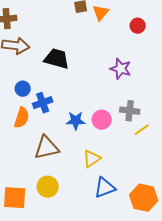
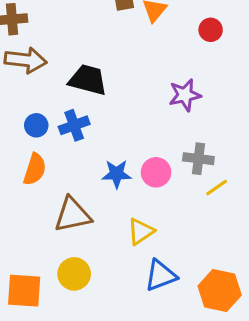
purple star: (121, 69) -> (185, 95), turned -30
blue cross: (43, 103) -> (74, 125), moved

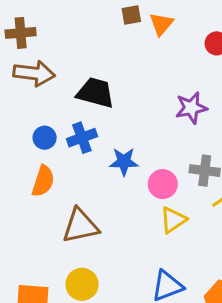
blue star: (117, 174) -> (124, 162), moved
yellow triangle: (141, 231) -> (173, 220), moved

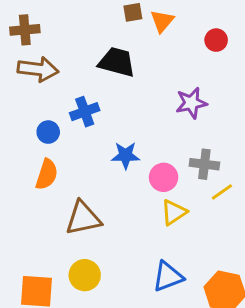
black trapezoid: (95, 93) -> (117, 62), moved
blue cross: (82, 138) -> (85, 112), moved

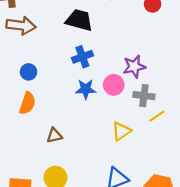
purple star: (191, 103) -> (134, 67), moved
blue cross: (85, 112) -> (82, 57), moved
pink circle: (164, 177) -> (114, 85), moved
brown triangle: (83, 218) -> (54, 136), size x0.6

